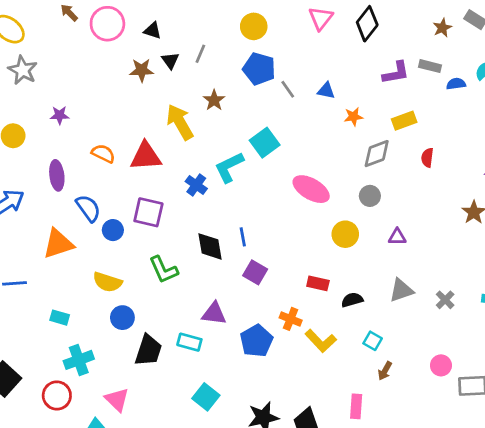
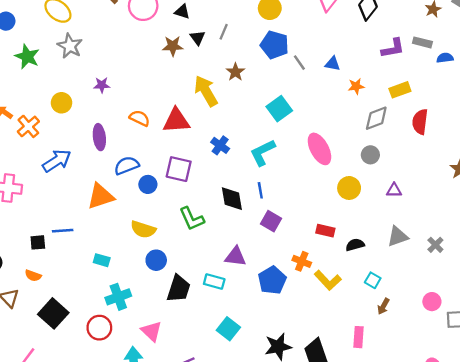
red semicircle: (427, 158) -> (420, 122), size x1.5
cyan L-shape: (229, 167) -> (263, 152), moved
pink ellipse: (311, 189) -> (319, 149), turned 32
blue semicircle: (88, 208) -> (127, 165), turned -75

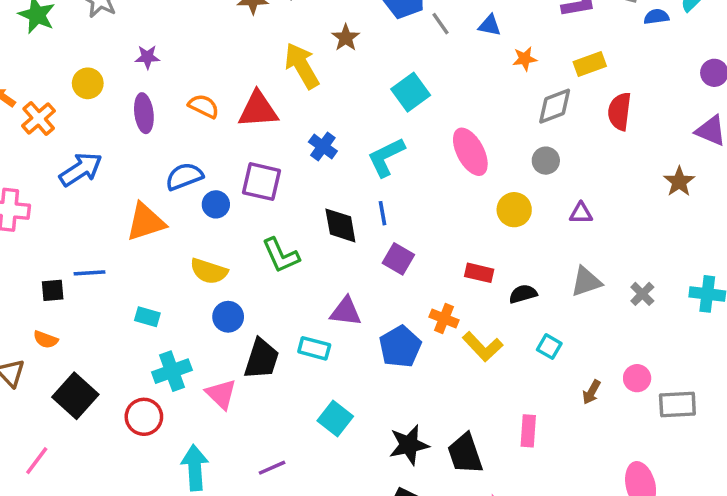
purple ellipse: (99, 137) -> (144, 113), moved
brown arrow: (383, 306) -> (591, 392), moved
pink triangle: (151, 331) -> (221, 394), moved

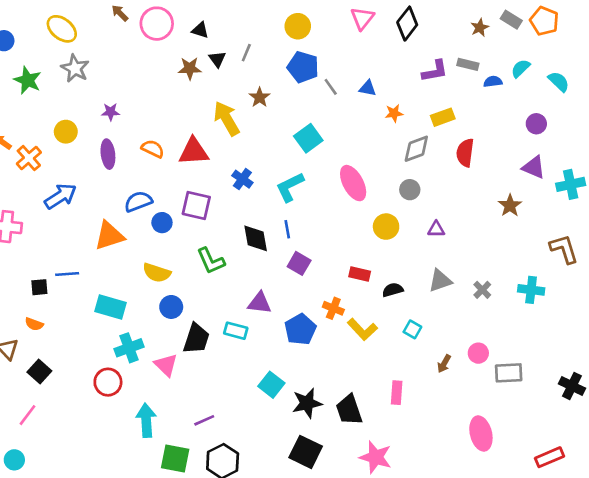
cyan rectangle: (147, 317) -> (111, 307), size x1.6
black square: (75, 396) -> (39, 372), moved, size x0.7
cyan square: (335, 419) -> (271, 385), moved

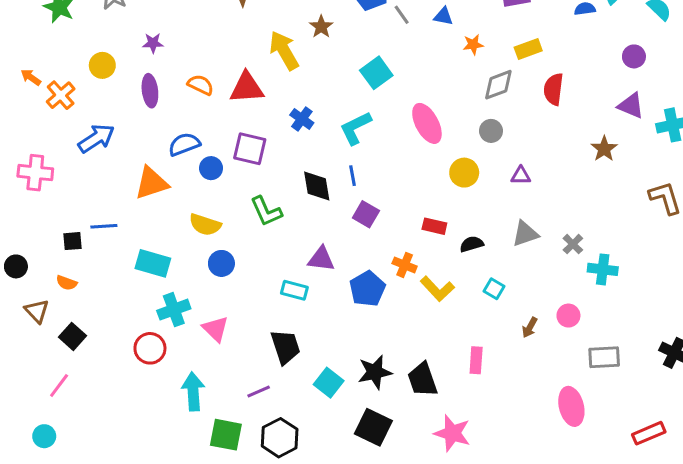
cyan cross: (531, 290) -> (603, 269), moved
black trapezoid: (196, 339) -> (285, 347), moved, turned -36
gray rectangle: (509, 373) -> (604, 357), moved
cyan square: (271, 385) -> (329, 383), moved

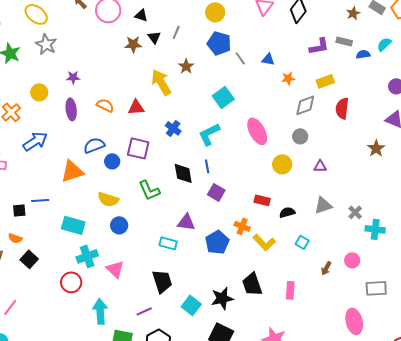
red triangle: (247, 88) -> (136, 107), size x0.7
black square: (73, 336) -> (29, 259), moved
black trapezoid: (422, 380) -> (252, 284), moved

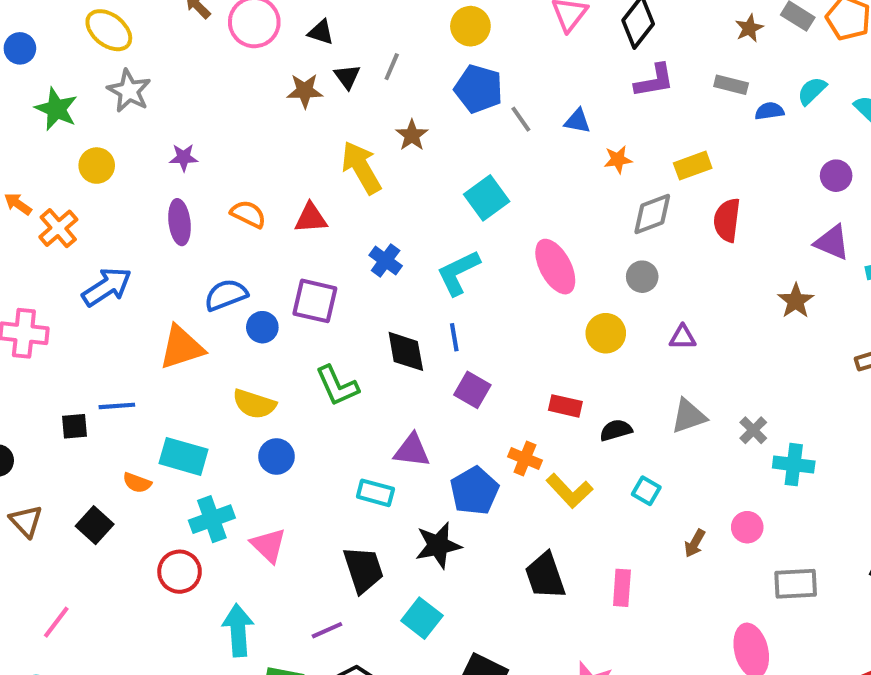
purple L-shape: (319, 46) -> (654, 81), moved
yellow circle: (39, 92) -> (97, 166), moved
orange semicircle: (15, 238) -> (137, 483), moved
black star: (222, 298) -> (438, 545), moved

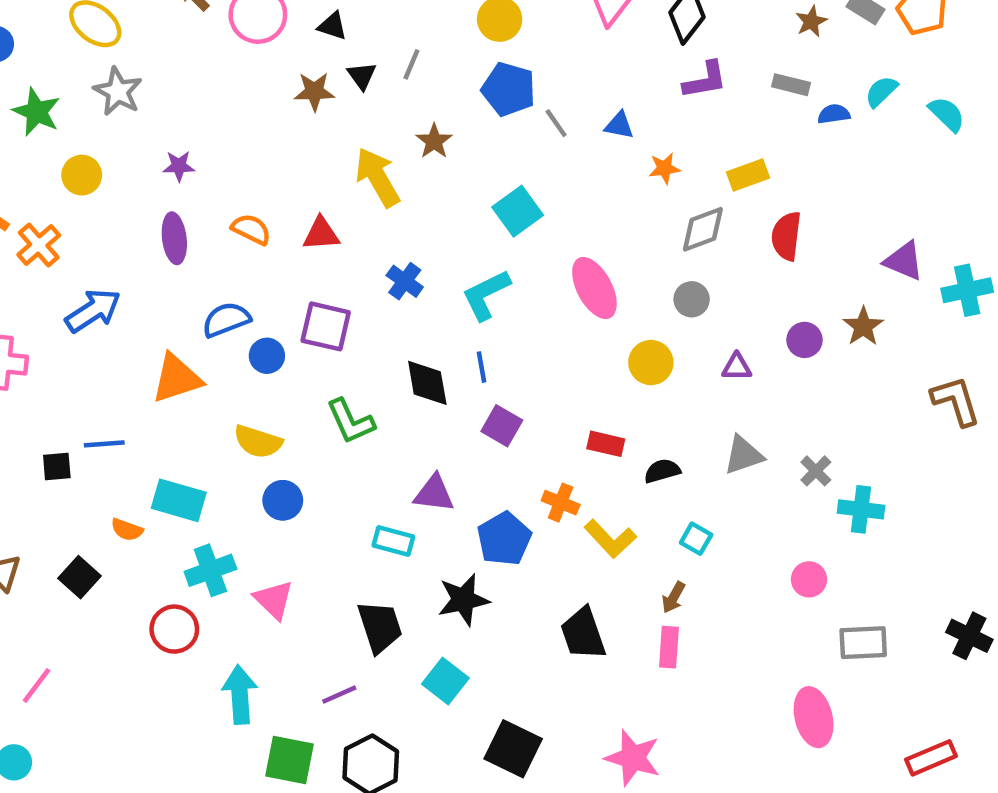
purple circle: (836, 176) -> (804, 340), moved
brown arrow: (695, 543) -> (673, 597), moved

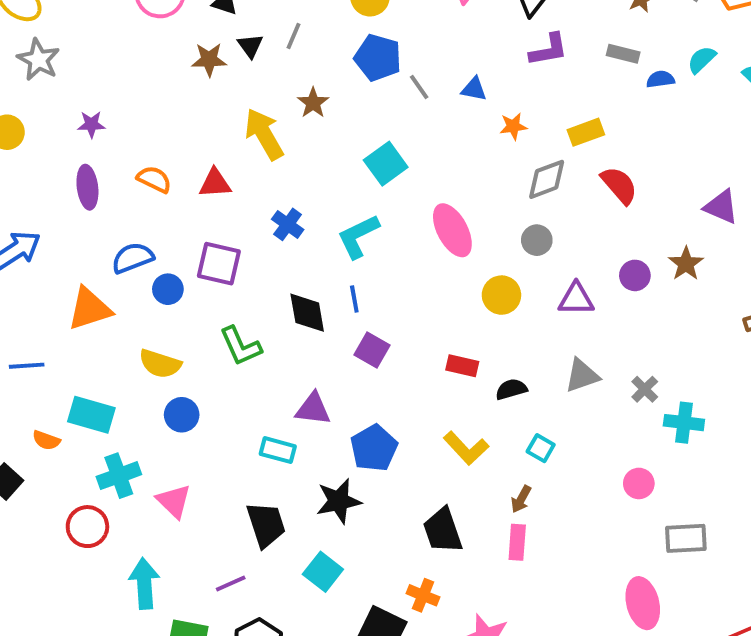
red semicircle: (786, 236) -> (619, 185), turned 132
purple triangle: (737, 367) -> (576, 299), size x1.4
orange cross: (561, 503) -> (423, 595), moved

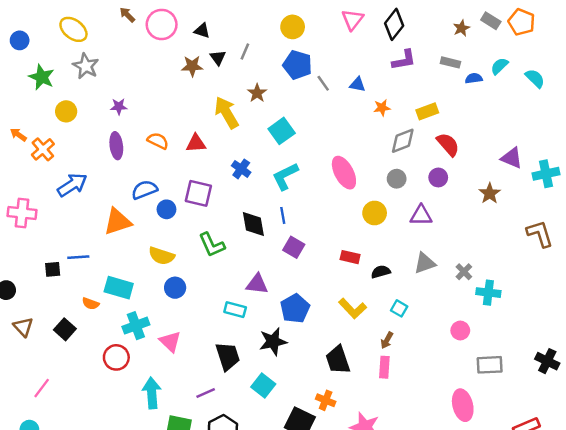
cyan square: (386, 164) -> (282, 131), moved
purple circle: (635, 275) -> (438, 177), moved

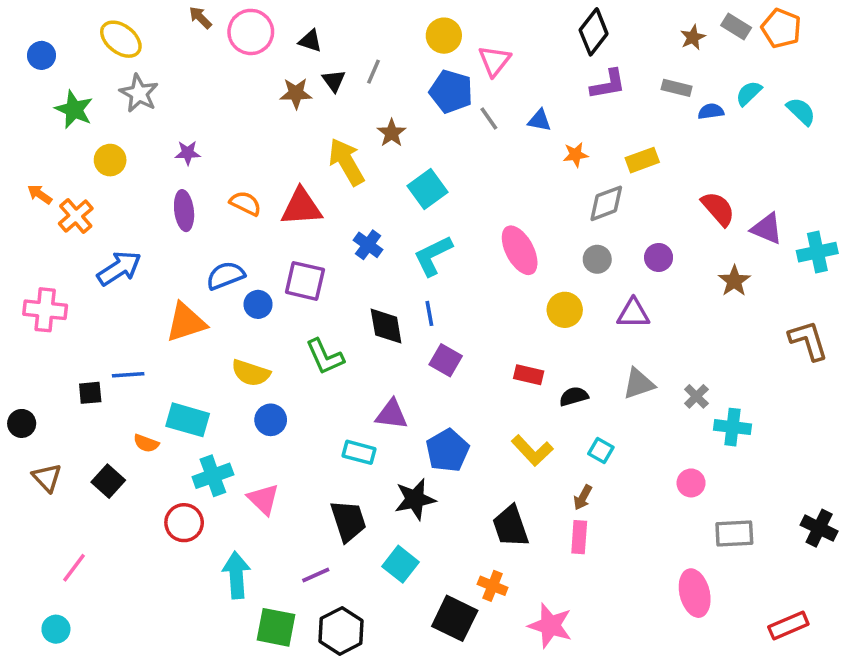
pink triangle: (353, 20) -> (494, 61), moved
red triangle: (196, 143) -> (301, 207), size x1.4
red semicircle: (448, 144) -> (718, 209), moved

